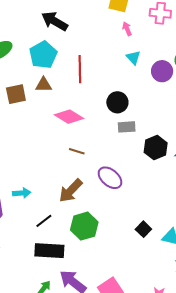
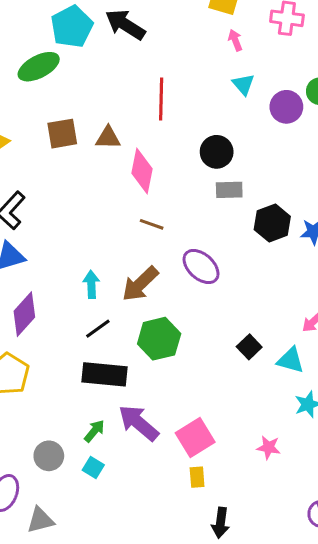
cyan pentagon: (43, 55) -> (72, 27), moved
brown triangle: (44, 85) -> (108, 138), moved
pink diamond: (69, 117) -> (142, 171), turned 68
cyan arrow: (22, 193) -> (91, 284), moved, turned -90

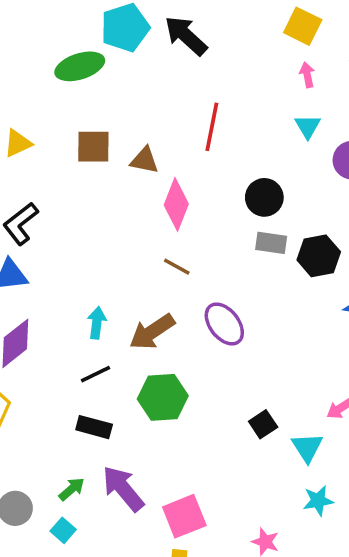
black hexagon: (272, 223) -> (319, 256), moved
cyan triangle: (291, 360) -> (307, 447), turned 32
black rectangle: (104, 374) -> (94, 427), size x0.7

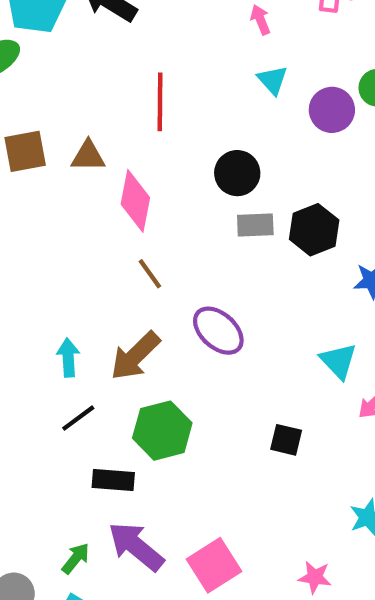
brown line: (177, 267) -> (150, 274), turned 36
black square: (263, 424) -> (286, 440), turned -32
black rectangle: (94, 427) -> (113, 480), moved
cyan triangle: (307, 447) -> (338, 361), moved

